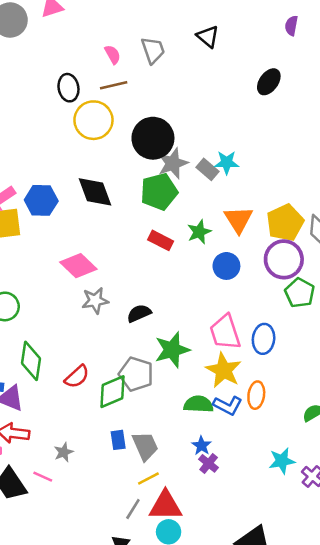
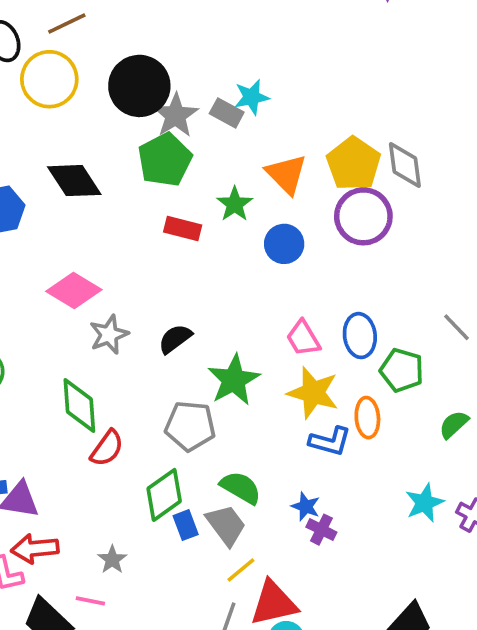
green pentagon: (300, 293) -> (402, 370), moved
pink trapezoid: (225, 332) -> (303, 338), size x0.7
green diamond: (31, 361) -> (79, 406), moved
green diamond: (113, 392) -> (164, 495), moved
green semicircle: (198, 404) -> (241, 488), moved, turned 40

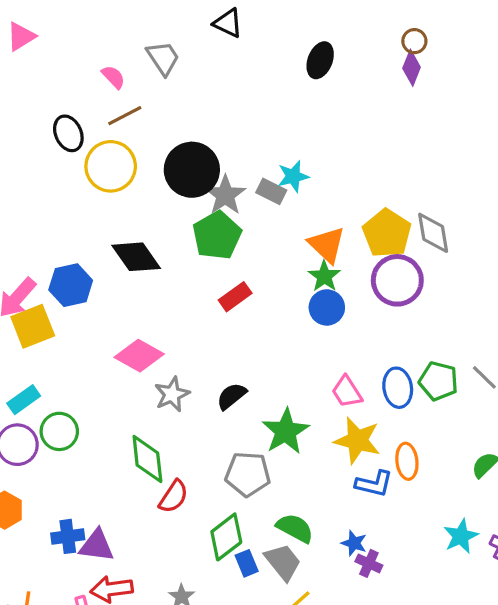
green star: (235, 204) -> (324, 276), moved
red rectangle: (183, 229) -> (235, 297), turned -48
green pentagon: (402, 370) -> (438, 381), moved

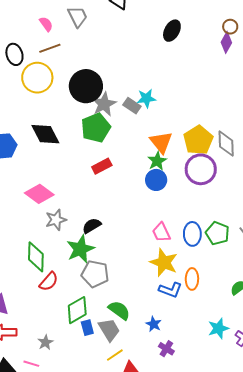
green star: (286, 431) -> (80, 249), moved
purple cross: (369, 563) -> (166, 349), moved

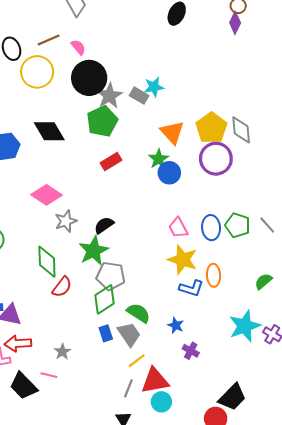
pink semicircle: (46, 24) -> (78, 47), moved
green star: (157, 161) -> (159, 159), moved
green diamond: (77, 310) -> (104, 299), moved
cyan star: (218, 328) -> (245, 326), size x1.4

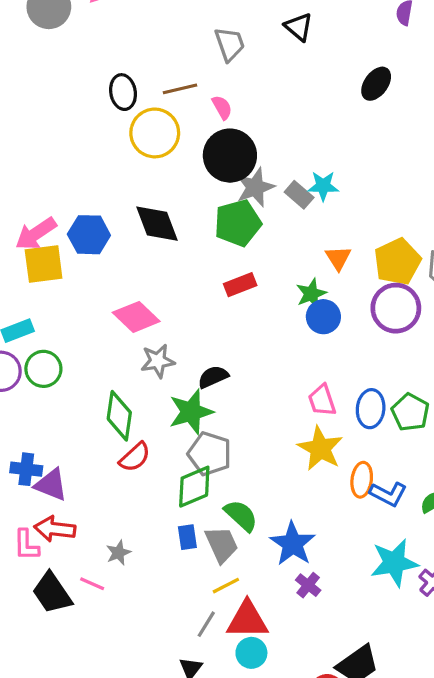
orange triangle: (172, 132) -> (338, 258), size x0.7
blue L-shape: (191, 288) -> (388, 494), moved
blue star: (176, 325) -> (293, 544), size x1.8

